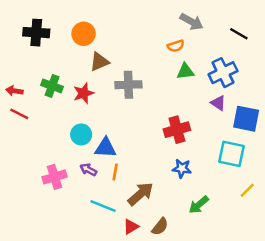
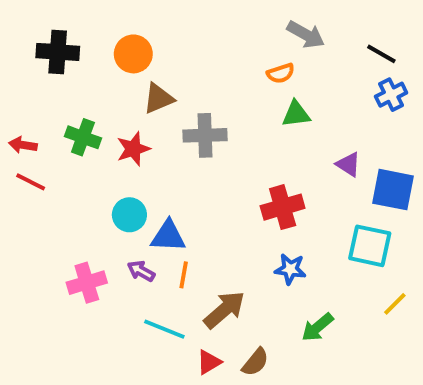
blue cross: (223, 73) -> (391, 95), moved, size x0.7

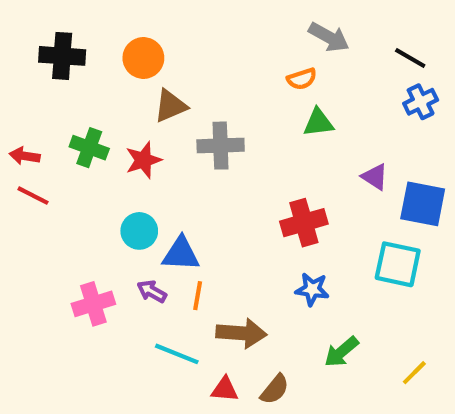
yellow line: (395, 304) -> (414, 373), moved
brown arrow: (224, 310) -> (241, 333), turned 45
red triangle: (209, 362) -> (225, 389), turned 36

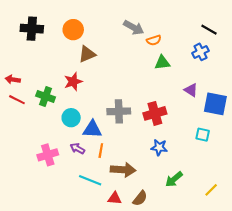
gray arrow: (329, 37) -> (134, 28), moved
blue cross: (421, 102) -> (201, 52), moved
gray cross: (221, 146) -> (119, 111), moved
green cross: (89, 148) -> (46, 96), moved
cyan square: (398, 264) -> (203, 135), size x0.6

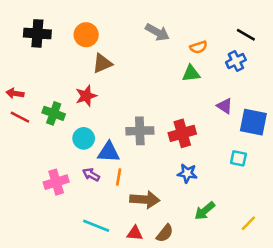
orange semicircle: (154, 40) -> (198, 47), moved
cyan line: (90, 180) -> (96, 226), moved

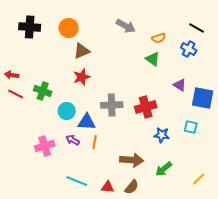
blue cross: (236, 61) -> (189, 49), turned -35
green triangle: (191, 73) -> (153, 59), turned 42
red star: (86, 96) -> (82, 77), moved
blue star: (187, 173) -> (162, 135), moved
brown arrow: (145, 200) -> (132, 160), moved

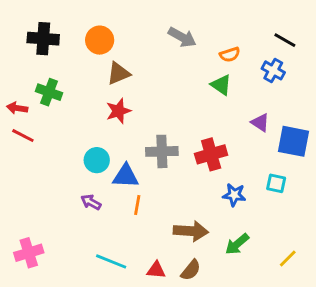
green cross: (43, 91) -> (49, 92), moved
purple arrow: (73, 140) -> (91, 202), moved
pink cross: (45, 146) -> (29, 253), moved

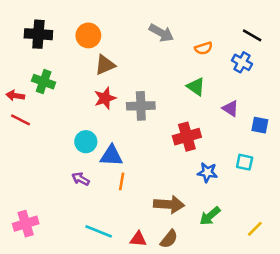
green triangle: (221, 85) -> (196, 87), moved
blue square: (293, 141) -> (260, 125), size x0.6
gray cross: (162, 151) -> (141, 106), moved

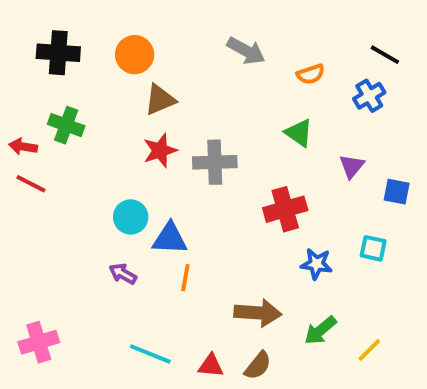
blue cross: (242, 62) -> (369, 96), turned 30
purple triangle: (230, 108) -> (352, 166), turned 36
yellow line: (255, 229) -> (369, 350), moved

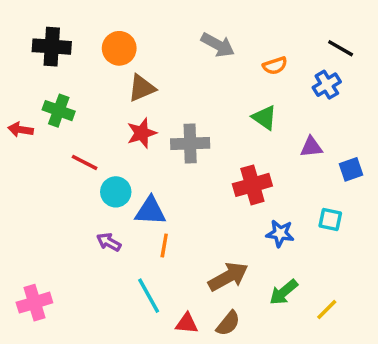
purple triangle: (352, 166) -> (311, 147), turned 45
red line: (31, 184) -> (85, 162), moved
blue square: (397, 192) -> (351, 169), turned -30
brown arrow: (258, 313) -> (228, 277), turned -33
cyan line: (150, 354) -> (149, 296), moved, turned 39

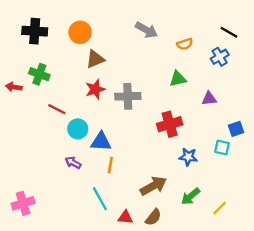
green triangle: (265, 118) -> (178, 79), turned -48
blue square: (351, 169) -> (236, 129), moved

